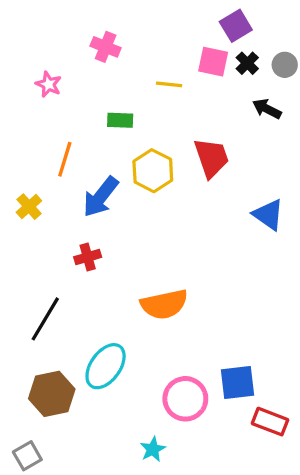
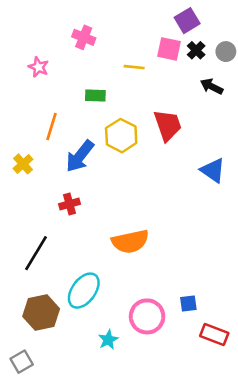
blue square: (237, 382) -> (188, 303), size x0.6
cyan star: (153, 449) -> (108, 340), moved

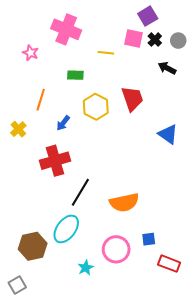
pink cross: (84, 37) -> (66, 29), size x1.6
blue arrow: (80, 156) -> (63, 123), size x0.6
red cross: (70, 204) -> (55, 161), size x1.8
orange semicircle: (130, 241) -> (124, 202), moved
black line: (36, 253) -> (80, 192), moved

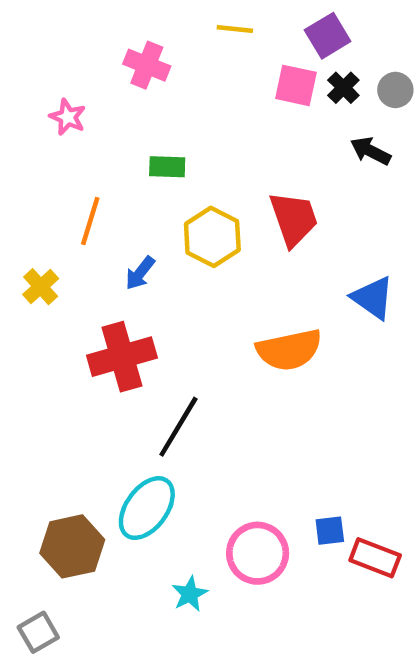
pink cross: (66, 29) -> (147, 65), size x0.7
yellow line: (106, 53) -> (235, 29), moved
orange semicircle: (124, 202) -> (289, 350), moved
red rectangle: (169, 264) -> (375, 558), moved

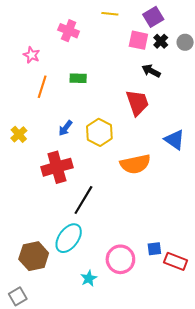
black arrow: (371, 151) -> (151, 71), moved
orange line: (90, 221) -> (42, 87), moved
yellow hexagon: (212, 237) -> (99, 132), moved

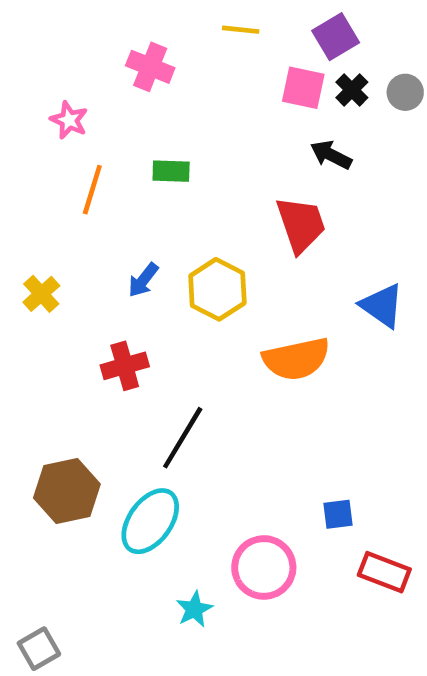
red cross: (57, 167) -> (125, 366), size x0.7
blue square: (154, 249) -> (338, 514), moved
brown hexagon: (34, 256) -> (67, 491), moved

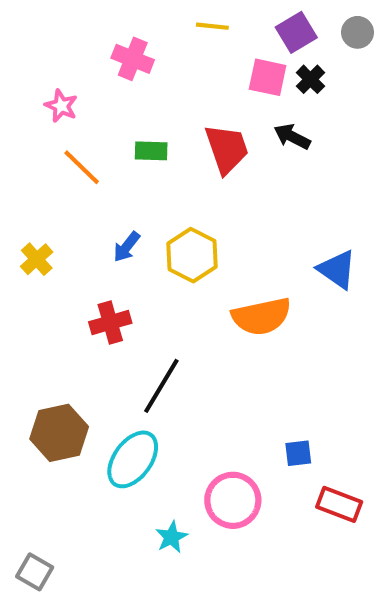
gray circle: (405, 92) -> (357, 32), moved
orange line: (92, 190) -> (82, 167), turned -63
red trapezoid: (301, 224) -> (227, 149), moved
gray square: (39, 649) -> (35, 572), turned -30

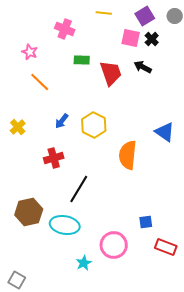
green rectangle: (151, 151) -> (82, 60), moved
orange semicircle: (261, 316) -> (128, 155), turned 108
cyan ellipse: (133, 459) -> (65, 225), turned 64

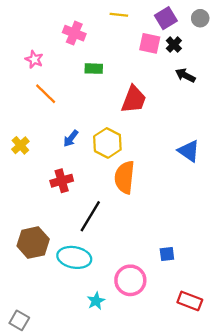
black arrow: (143, 67) -> (185, 75), moved
red trapezoid: (111, 73) -> (134, 99), moved, turned 40
orange semicircle: (128, 155) -> (125, 177), moved
red rectangle: (166, 247) -> (190, 301), moved

